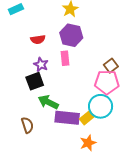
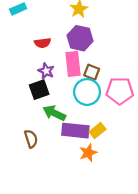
pink rectangle: (65, 58) -> (73, 64), size x1.5
brown square: (111, 66) -> (92, 72), moved, turned -32
cyan circle: (101, 106) -> (87, 92), moved
orange star: (88, 143) -> (88, 153), moved

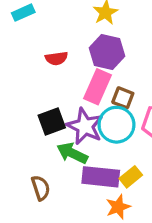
pink rectangle: (73, 64) -> (98, 87), turned 30
purple star: (46, 71) -> (85, 126), moved, size x1.6

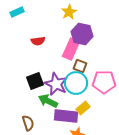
purple hexagon: (107, 52) -> (82, 34), moved
pink rectangle: (98, 87) -> (71, 49), moved
yellow rectangle: (131, 177) -> (83, 108), moved

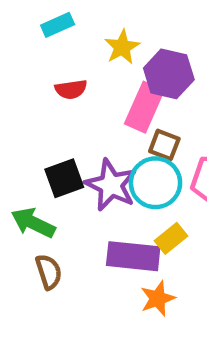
cyan rectangle: (17, 12) -> (58, 25), moved
yellow star: (69, 12) -> (122, 47), moved
green arrow: (48, 101) -> (33, 223), moved

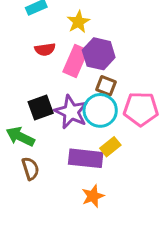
purple hexagon: (169, 74) -> (99, 54), moved
pink rectangle: (144, 107) -> (75, 61), moved
orange star: (158, 298) -> (93, 196), moved

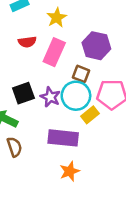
purple hexagon: (99, 54) -> (96, 46), moved
purple star: (71, 112) -> (50, 97), size x0.7
yellow rectangle: (110, 147) -> (90, 115), moved

